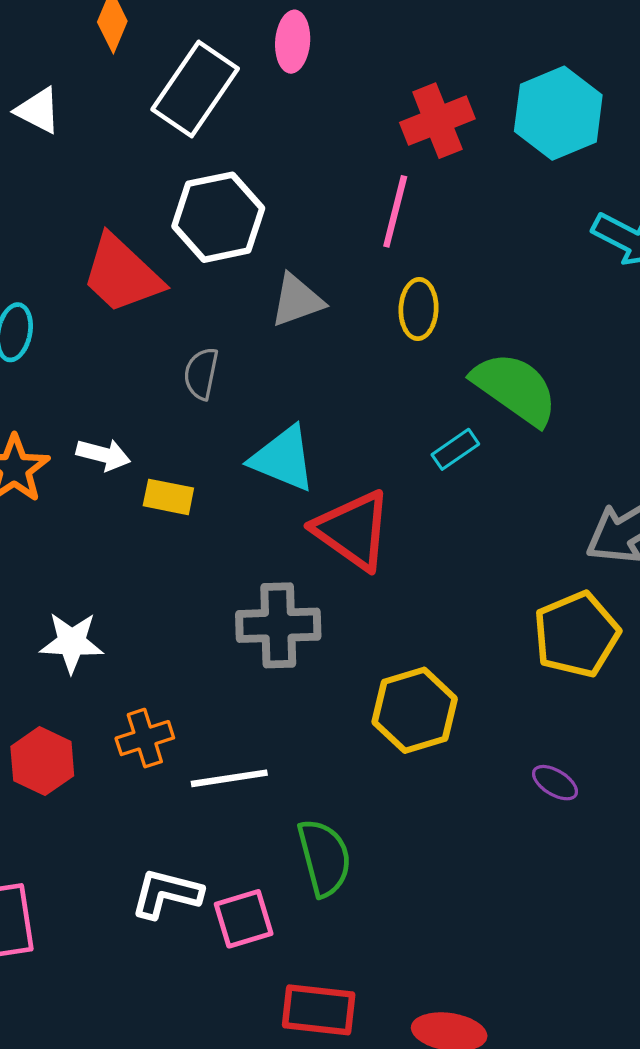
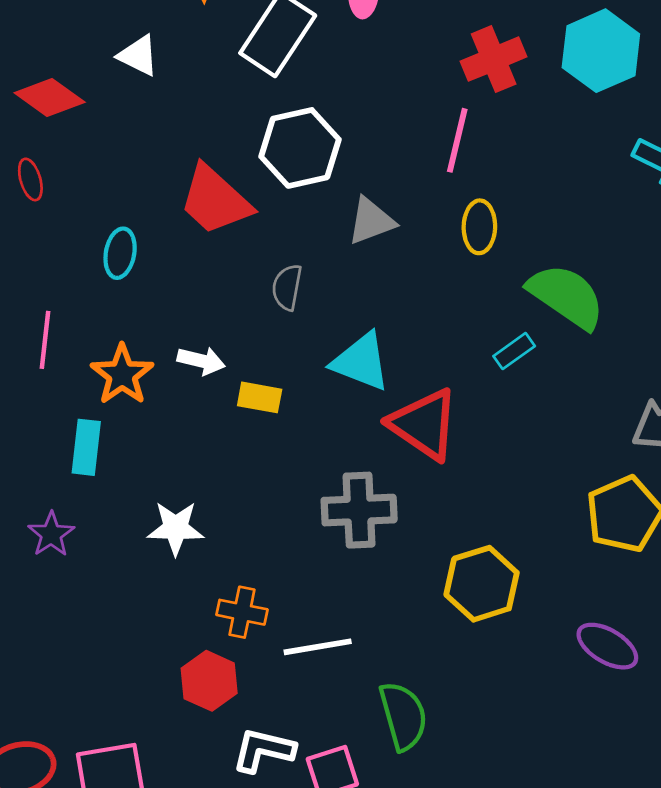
orange cross: (145, 738) -> (242, 612), turned 30
red hexagon: (42, 761) -> (209, 681), moved
purple ellipse: (555, 783) -> (607, 646), size x1.5

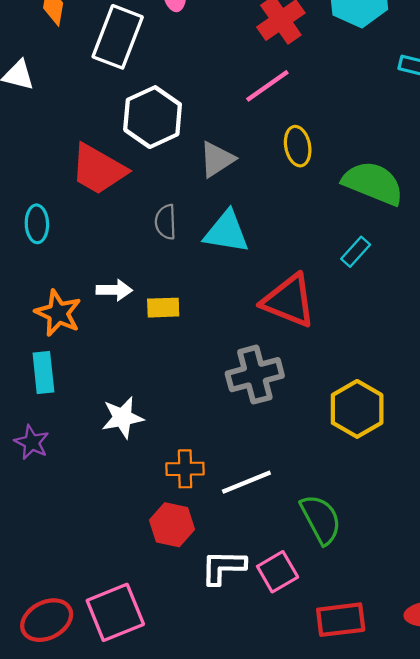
pink line: (457, 140) -> (267, 86), turned 54
cyan rectangle: (514, 351) -> (356, 252), moved
cyan triangle: (361, 362) -> (226, 232), moved

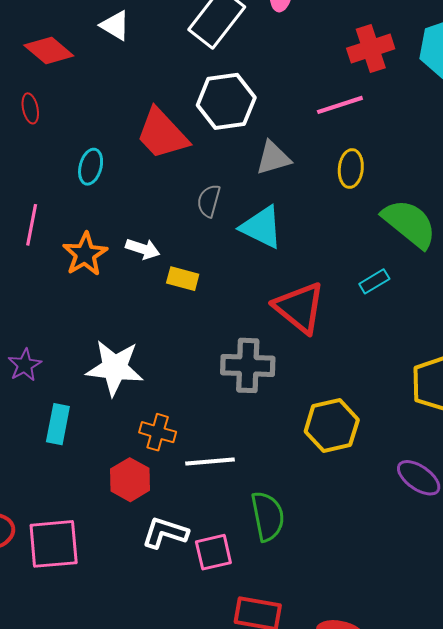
cyan rectangle: (43, 372) -> (58, 424), moved
white star: (122, 418) -> (115, 368), size x1.4

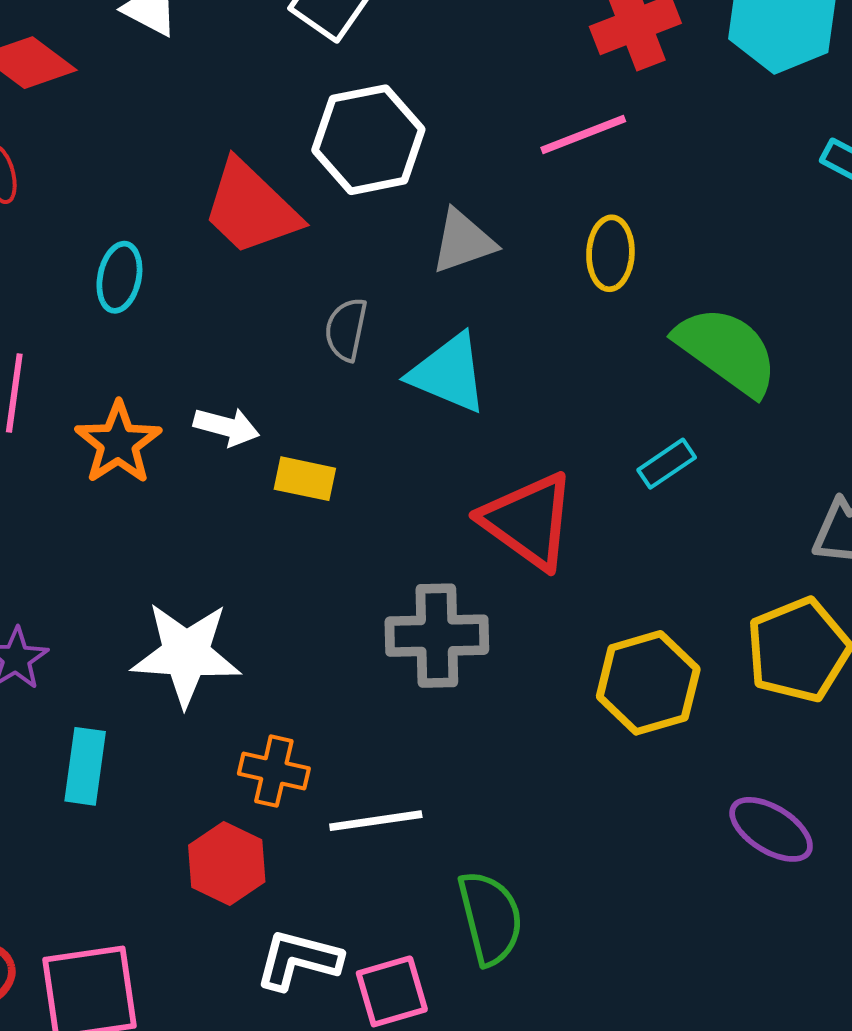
yellow hexagon: (332, 426) -> (648, 683), moved

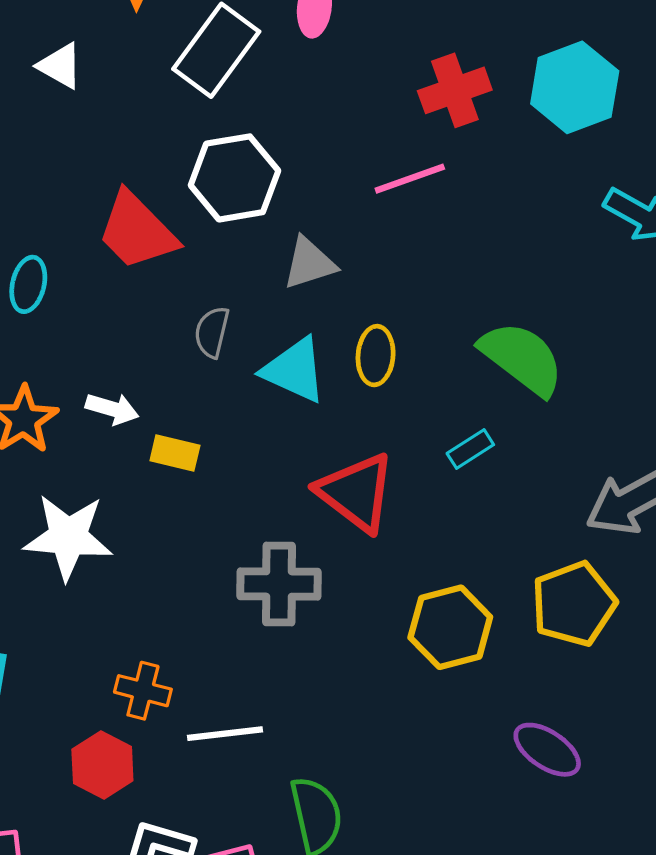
yellow ellipse: (610, 253) -> (376, 356), moved
white star: (186, 654) -> (68, 537), moved

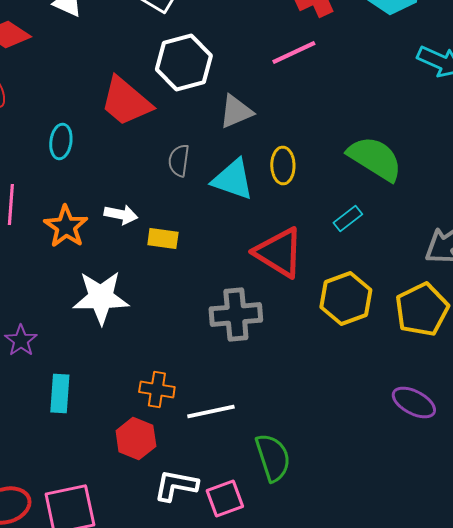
yellow hexagon: (450, 627) -> (346, 298), moved

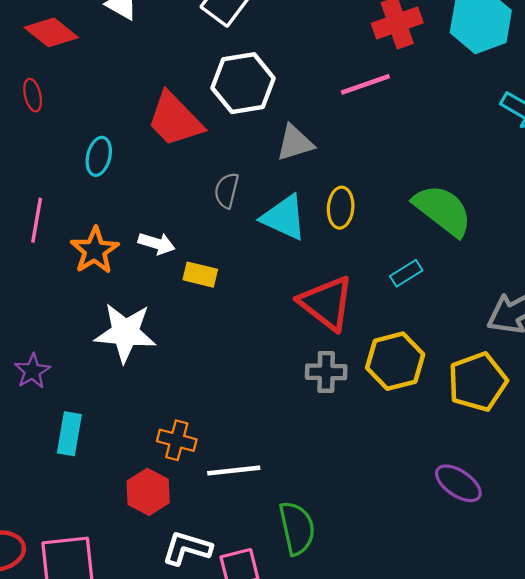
gray cross: (236, 314) -> (326, 372), moved, size x0.7

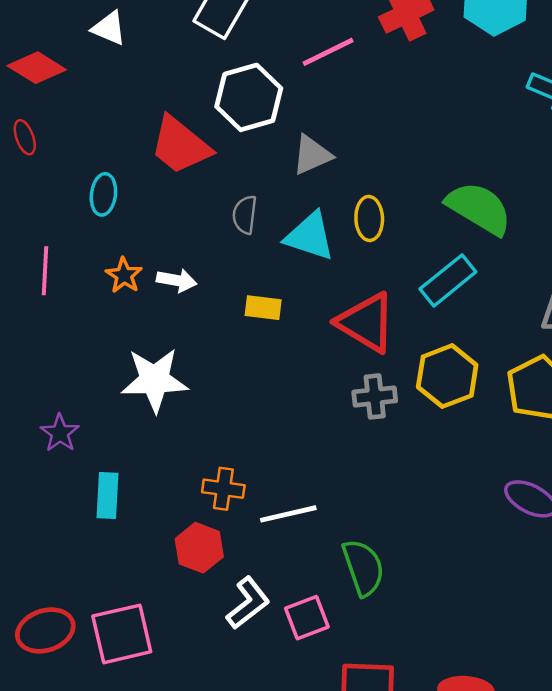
pink line: (365, 84) -> (328, 52), moved
orange star: (95, 251) -> (124, 275), moved, size x0.7
cyan rectangle: (406, 273) -> (448, 280), size x1.6
yellow rectangle: (200, 275) -> (263, 308), moved
white L-shape: (187, 548) -> (248, 603), turned 132

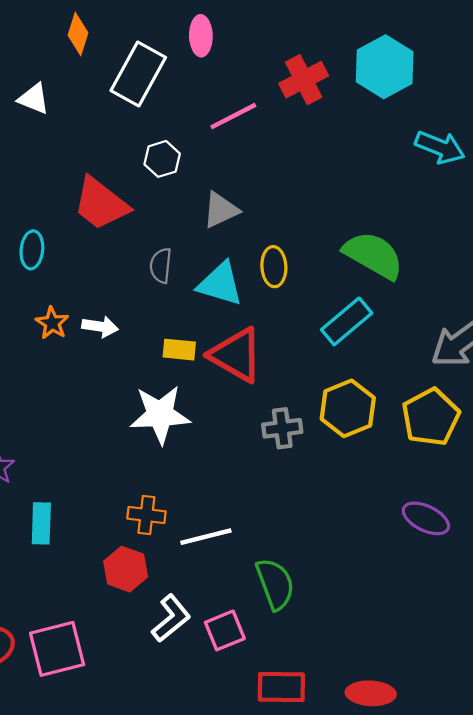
white hexagon: (249, 97) -> (162, 159), size x0.6
red triangle: (366, 322) -> (236, 355), moved
white star: (154, 380) -> (160, 414), moved

